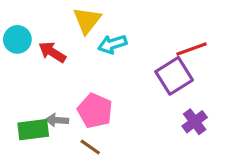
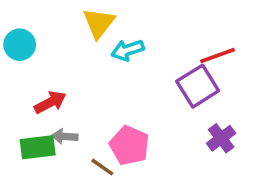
red arrow: (52, 52) -> (50, 102), moved, turned 120
pink pentagon: (95, 111) -> (129, 145), moved

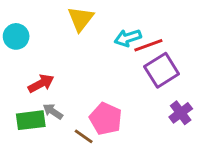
cyan arrow: (128, 50) -> (128, 38), moved
red line: (217, 55) -> (148, 45), moved
gray arrow: (65, 136) -> (53, 111), turned 30

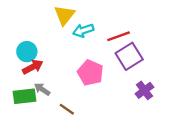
cyan circle: (16, 36) -> (27, 52), moved
cyan arrow: (128, 38) -> (83, 30), moved
pink pentagon: (106, 119) -> (90, 73), moved

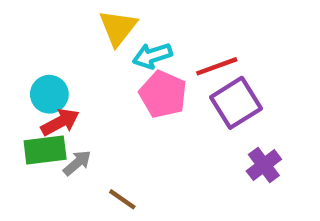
pink pentagon: (90, 73) -> (163, 94), moved
gray arrow: (42, 89) -> (77, 163), turned 105
green rectangle: (25, 96) -> (45, 150), moved

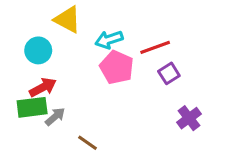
yellow triangle: (118, 28) -> (67, 20), moved, turned -40
cyan circle: (49, 94) -> (38, 50), moved
purple square: (236, 103) -> (169, 73), size x0.6

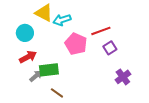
cyan arrow: (109, 40) -> (62, 20), moved
green rectangle: (32, 107) -> (49, 70), moved

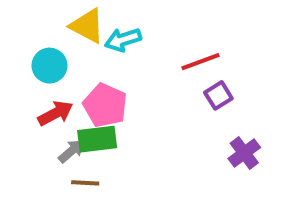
pink pentagon: (76, 44) -> (105, 105), moved
brown line: (57, 93) -> (85, 183), moved, turned -32

